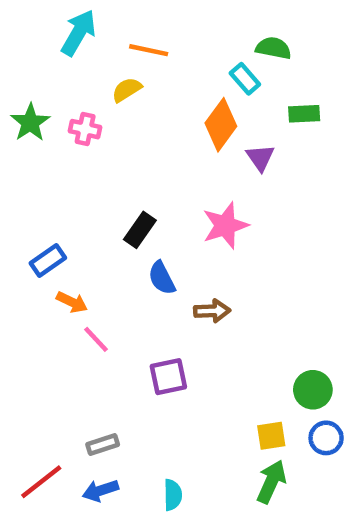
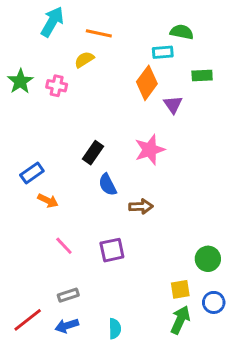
cyan rectangle: (245, 79) -> (163, 52), turned -54
pink line: (96, 339) -> (64, 246), moved
blue circle: (326, 438) -> (214, 302), moved

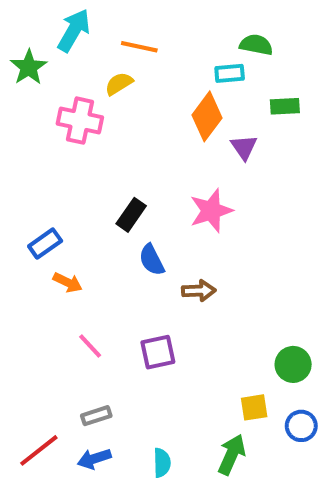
green star: (20, 81) -> (29, 67), moved
pink cross: (57, 86) -> (80, 121), size x1.5
green arrow: (180, 320) -> (232, 455), moved

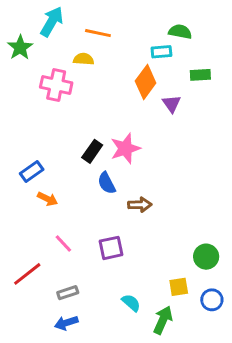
yellow semicircle: (119, 84) -> (84, 59), turned 36
pink star: (211, 211) -> (125, 148), moved
red line: (39, 450) -> (27, 274), moved
cyan semicircle: (162, 463) -> (131, 303), moved, turned -48

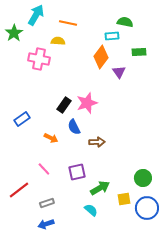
orange arrow: (47, 199) -> (51, 138), moved
blue circle: (212, 300) -> (147, 208), size x1.5
green arrow: (163, 320) -> (100, 188), moved, turned 36

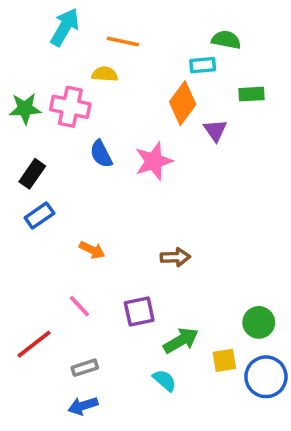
green star: (14, 33) -> (25, 109), moved, turned 30
pink star: (87, 103) -> (154, 161), moved
black rectangle: (64, 105) -> (32, 174), moved
blue semicircle: (74, 127) -> (101, 154), moved

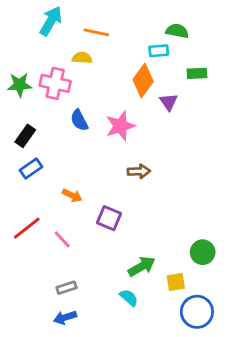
brown arrow: (175, 257) -> (139, 171), moved
purple square: (139, 312) -> (109, 218), moved, turned 35
red line: (34, 344) -> (27, 228), moved
blue circle: (266, 377) -> (197, 312), moved

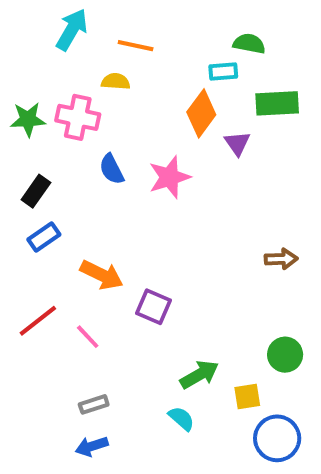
green rectangle: (197, 73) -> (277, 103), size x1.5
brown arrow: (139, 171) -> (281, 259), moved
orange arrow: (72, 195) -> (102, 275), size x1.5

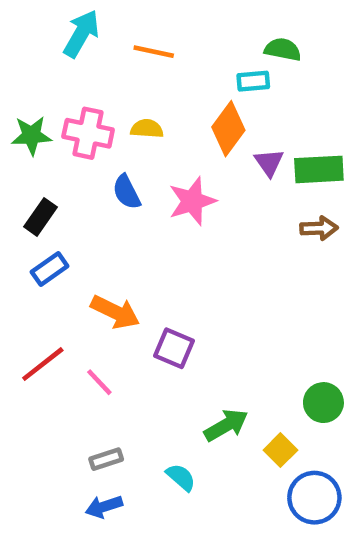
yellow semicircle: (116, 81) -> (147, 129), moved
green rectangle: (277, 103) -> (319, 169), moved
brown arrow: (281, 259) -> (319, 228), moved
yellow square: (247, 396) -> (280, 450), turned -36
cyan semicircle: (181, 418) -> (181, 477), moved

